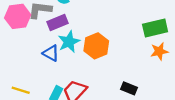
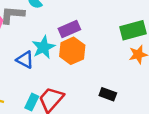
purple rectangle: (58, 23) -> (69, 29), moved

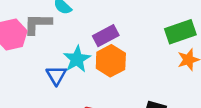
blue triangle: (25, 60) -> (56, 75), turned 36

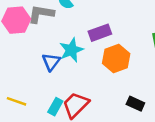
orange hexagon: (111, 61) -> (116, 59), moved

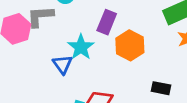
purple rectangle: (100, 33) -> (107, 22), turned -35

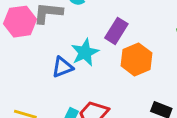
blue triangle: (62, 64) -> (62, 67), turned 35

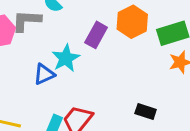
orange hexagon: (137, 59) -> (132, 22), moved

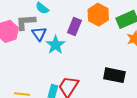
blue triangle: (44, 74) -> (39, 34), moved, turned -35
black rectangle: (146, 112) -> (114, 75), size x1.5

